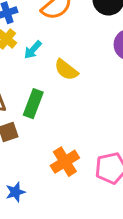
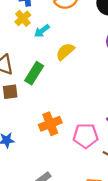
yellow semicircle: (66, 70) -> (65, 52), turned 90

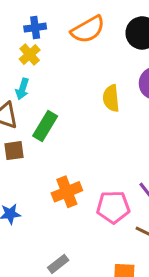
cyan arrow: (42, 31) -> (22, 89), moved, turned -35
yellow semicircle: (65, 52) -> (111, 98), moved, turned -54

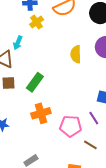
yellow cross: (30, 55) -> (37, 22), moved
green rectangle: (45, 126) -> (35, 82), moved

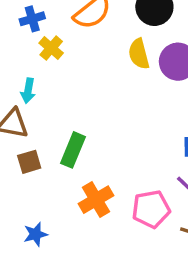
yellow semicircle: (76, 54) -> (139, 54), moved

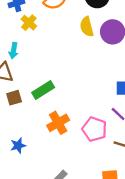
green rectangle: (73, 150) -> (43, 90), turned 35
pink pentagon: (151, 209) -> (94, 129), turned 30

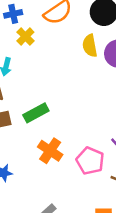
orange cross: (58, 123) -> (50, 151), turned -30

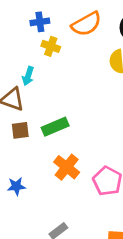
yellow cross: (25, 36) -> (51, 46), turned -30

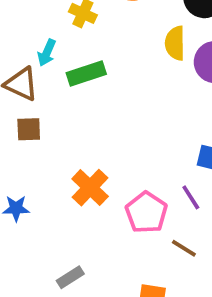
green rectangle: (55, 127) -> (86, 74), moved

